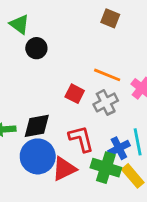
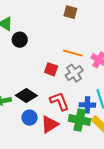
black diamond: (37, 126) -> (26, 96), turned 50
blue cross: (119, 148) -> (87, 105), turned 35
blue circle: (38, 156) -> (30, 118), size x0.6

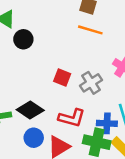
orange line: (73, 53) -> (90, 30), moved
red L-shape: (59, 101) -> (72, 118), turned 125

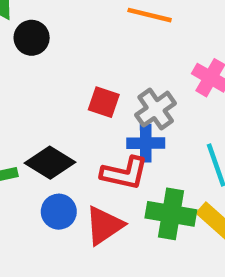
blue cross: (107, 123) -> (146, 143), moved

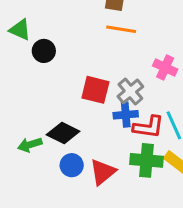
red square: (104, 102) -> (95, 90), size x1.4
red L-shape: (124, 173) -> (148, 127), moved

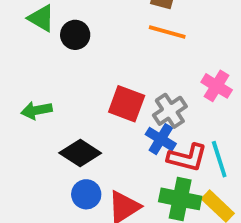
black circle: (44, 51) -> (75, 35), moved
blue cross: (126, 115) -> (161, 139), turned 30
green arrow: (30, 145) -> (37, 110), moved

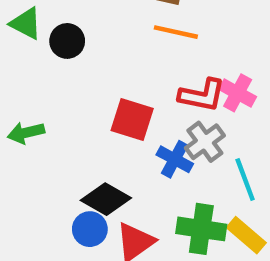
gray cross: (170, 111) -> (205, 142), moved
black diamond: (80, 153) -> (106, 199), moved
red L-shape: (187, 158) -> (202, 95), moved

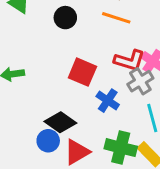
black circle: (67, 41) -> (65, 18), moved
gray cross: (205, 142) -> (140, 81), moved

